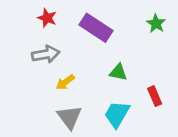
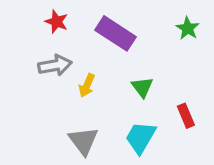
green triangle: (118, 72) -> (142, 87), turned 42
yellow arrow: (65, 82) -> (87, 85), moved, turned -30

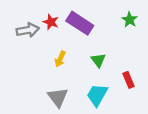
red star: (57, 22) -> (51, 22), moved
gray arrow: (55, 65) -> (28, 30), moved

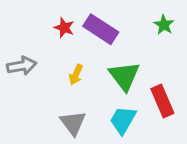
gray arrow: (28, 30) -> (22, 66), moved
green triangle: (98, 60) -> (124, 76), size x1.6
red rectangle: (128, 80) -> (162, 101), size x1.5

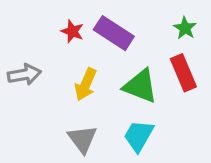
yellow arrow: (76, 75) -> (86, 84), size x1.4
green triangle: (124, 76) -> (140, 86), turned -32
red rectangle: (162, 101) -> (183, 73), moved

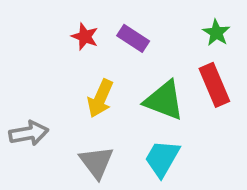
purple rectangle: (114, 33) -> (133, 38), size x0.7
gray arrow: (24, 74) -> (29, 133), moved

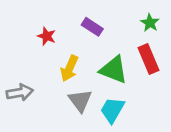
red star: (85, 37) -> (47, 36), moved
gray triangle: (96, 162) -> (80, 101), moved

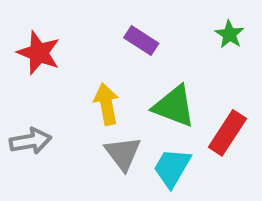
red star: (47, 36) -> (39, 53), moved, size x1.5
red rectangle: (149, 59) -> (227, 133), moved, turned 56
yellow arrow: (69, 68) -> (106, 104), turned 145

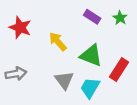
purple rectangle: (141, 41) -> (92, 17), moved
yellow arrow: (106, 104) -> (58, 42), moved, turned -30

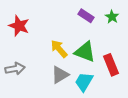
yellow arrow: (58, 42) -> (59, 49), moved
red rectangle: (119, 69) -> (111, 65), turned -55
gray triangle: (64, 80) -> (60, 75), turned 36

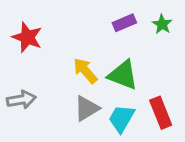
purple rectangle: (86, 16) -> (124, 23), turned -56
red rectangle: (111, 65) -> (161, 113), moved

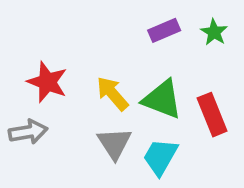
red star: (27, 37) -> (47, 82), moved
gray triangle: (87, 108) -> (114, 143), turned -32
red rectangle: (161, 113) -> (212, 115), moved

